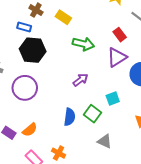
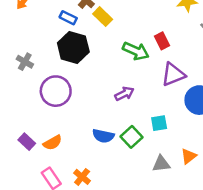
yellow rectangle: (63, 17) -> (103, 17), moved
red rectangle: (120, 35) -> (162, 41), moved
blue semicircle: (70, 117) -> (103, 136), turned 84
gray triangle: (105, 141) -> (161, 164), moved, turned -42

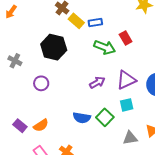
blue rectangle: (68, 18) -> (95, 22), moved, turned -32
purple triangle: (173, 74) -> (126, 80), moved
purple circle: (56, 91) -> (41, 83), size x0.6

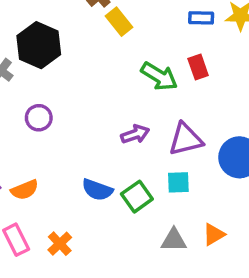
blue rectangle: (95, 22) -> (201, 18), moved
black hexagon: (54, 47) -> (39, 45), moved

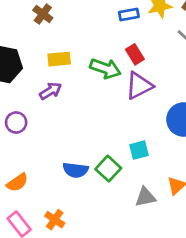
yellow rectangle: (119, 22) -> (59, 59), moved, turned -45
purple arrow: (135, 134) -> (51, 91), moved
purple triangle: (186, 139) -> (139, 86), moved

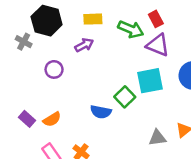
purple triangle: (139, 86) -> (158, 45), turned 45
cyan square: (139, 150) -> (150, 81), moved, size x1.6
green square: (108, 169) -> (125, 97), moved

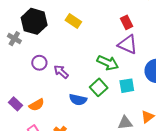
yellow rectangle: (93, 19) -> (73, 21), turned 35
green arrow: (131, 29) -> (108, 63), moved
purple arrow: (84, 45) -> (61, 72), moved, turned -112
cyan square: (150, 81) -> (127, 86), moved, size x0.7

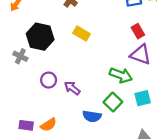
purple rectangle: (16, 104) -> (26, 125), turned -32

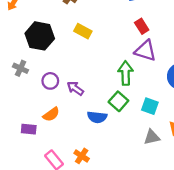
gray cross: (20, 56) -> (21, 68), moved
green arrow: (121, 75) -> (126, 73), turned -110
cyan square: (143, 98) -> (150, 106), moved, turned 35
orange semicircle: (49, 125) -> (51, 114), moved

